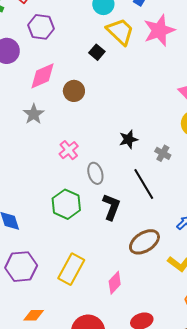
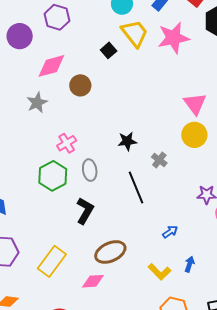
green hexagon: (66, 204) -> (53, 176), moved
black L-shape: (111, 207) -> (85, 211), moved
brown ellipse: (144, 242) -> (110, 252), moved
pink diamond: (115, 283) -> (93, 281), turned 35

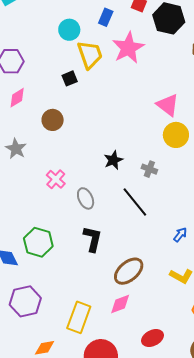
yellow trapezoid: (135, 33) -> (90, 55), turned 36
black square: (109, 50) -> (70, 78), turned 35
pink diamond: (51, 66) -> (17, 98), moved, size x0.7
green hexagon: (53, 176) -> (38, 242), moved
yellow rectangle: (52, 261) -> (79, 317), moved

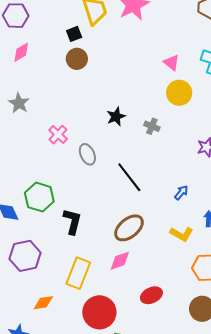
pink triangle: (168, 105) -> (171, 63), size x0.7
brown circle: (53, 120) -> (77, 59), moved
black line: (135, 202) -> (129, 177), moved
black L-shape: (93, 239) -> (72, 221), moved

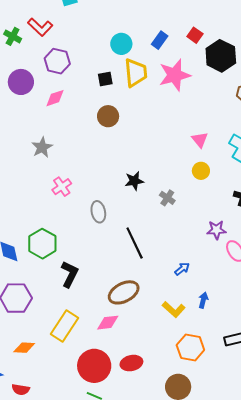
black square: (74, 34) -> (105, 79), moved
yellow circle: (179, 93) -> (201, 171), size x0.7
pink cross: (58, 135) -> (62, 187), moved
red circle: (99, 312) -> (94, 366), moved

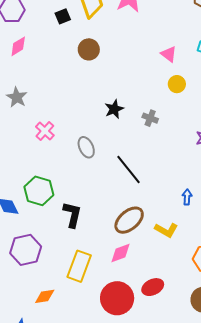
brown circle: (108, 116) -> (89, 49), moved
blue arrow: (182, 269) -> (187, 197), moved, turned -35
yellow L-shape: (174, 309) -> (166, 230), moved

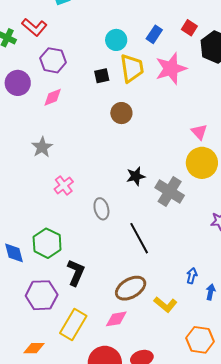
yellow circle: (177, 84) -> (202, 163), size x1.8
gray cross: (150, 118) -> (170, 192), size x1.8
purple hexagon: (26, 250) -> (42, 295), moved

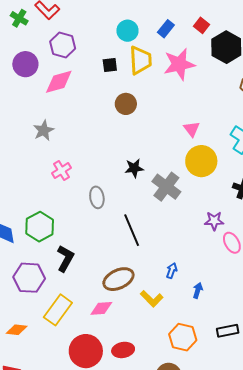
pink diamond: (53, 97) -> (59, 82), size x1.4
pink triangle: (199, 132) -> (192, 129), moved
blue arrow: (192, 276) -> (172, 271), moved

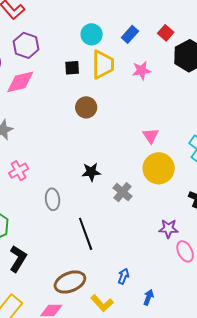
pink star: (179, 64) -> (142, 71), size x0.6
gray cross: (166, 187) -> (122, 192), size x0.7

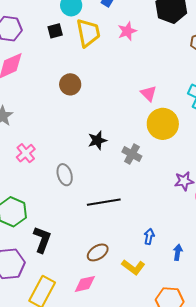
black square: (72, 68) -> (55, 31), moved
brown circle: (86, 107) -> (70, 84), moved
black line: (86, 234) -> (104, 202), turned -68
brown ellipse: (70, 282) -> (98, 252), size x0.7

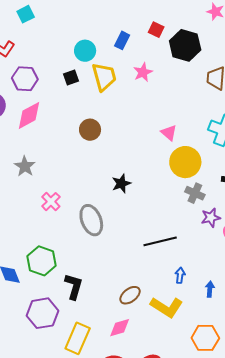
gray cross: (132, 154) -> (195, 193), moved
gray ellipse: (65, 175) -> (91, 220), size x1.4
black line: (104, 202) -> (160, 241), moved
yellow L-shape: (133, 267) -> (167, 307), size x1.4

